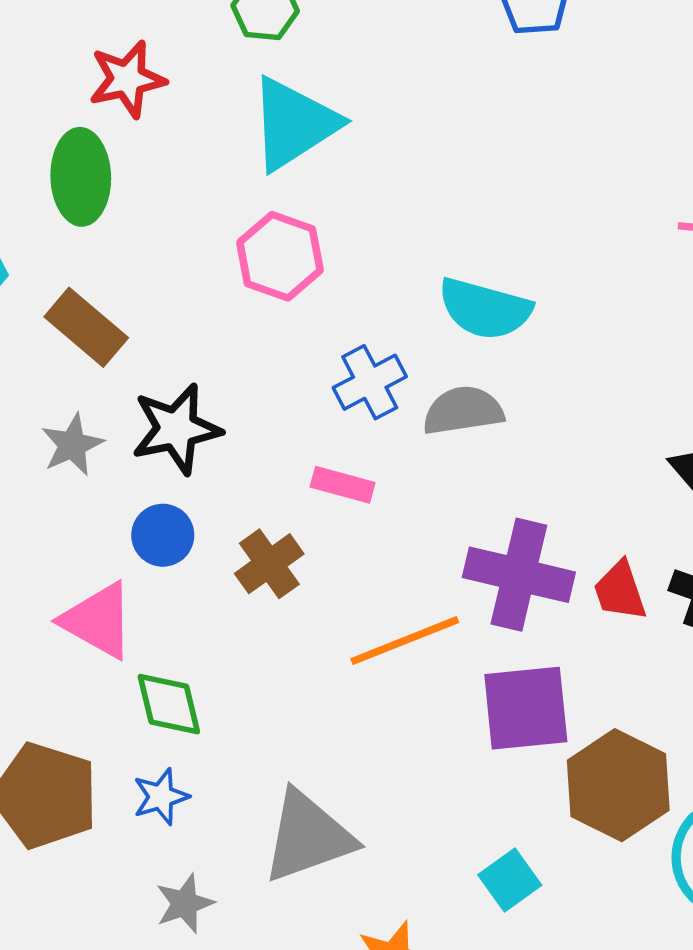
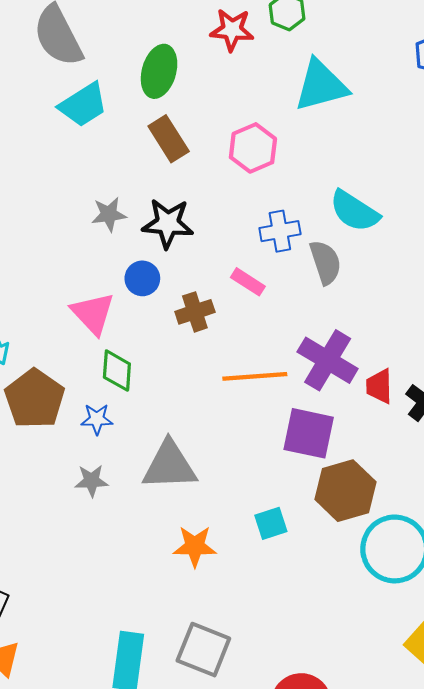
red star: (127, 79) -> (232, 30), moved
cyan triangle: (294, 124) -> (321, 85), moved
brown rectangle: (86, 327) -> (169, 139), moved
gray semicircle: (463, 411) -> (325, 262), turned 63

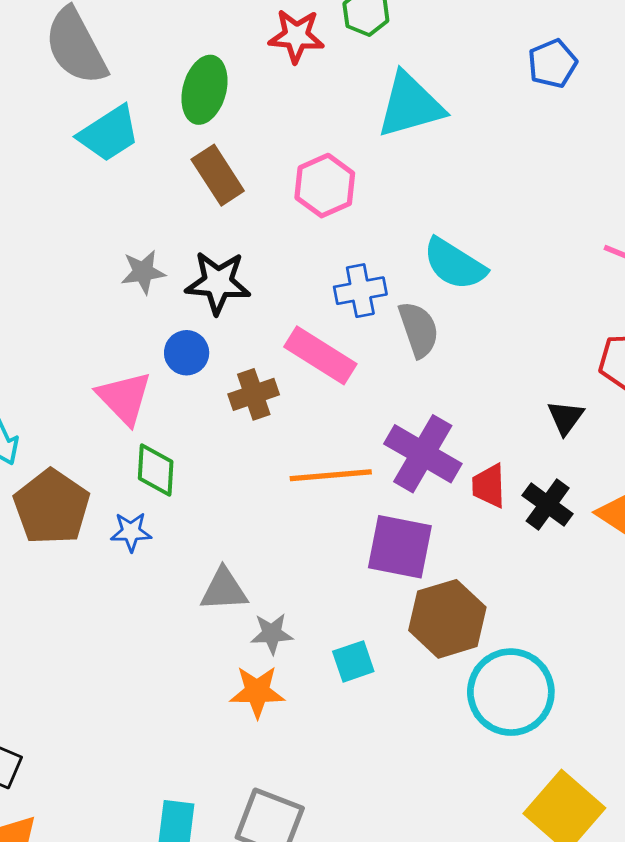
pink rectangle: (248, 282) -> (320, 355), size x1.6
gray triangle: (169, 466) -> (224, 590), size x0.7
gray star: (92, 481) -> (272, 634), moved

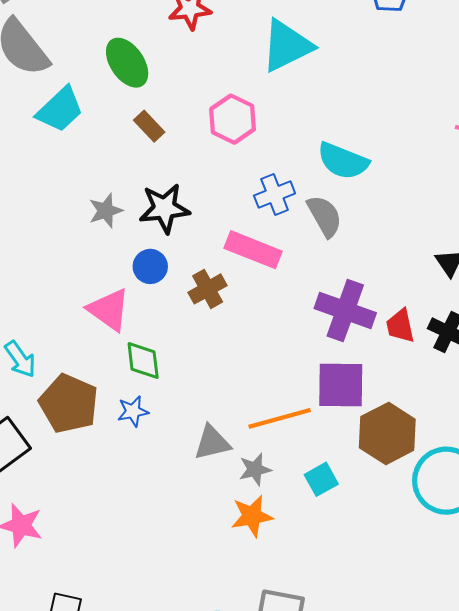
green ellipse: (205, 90) -> (127, 63), turned -39
brown rectangle: (218, 175) -> (149, 126), size x0.7
orange line: (331, 475) -> (280, 418), moved

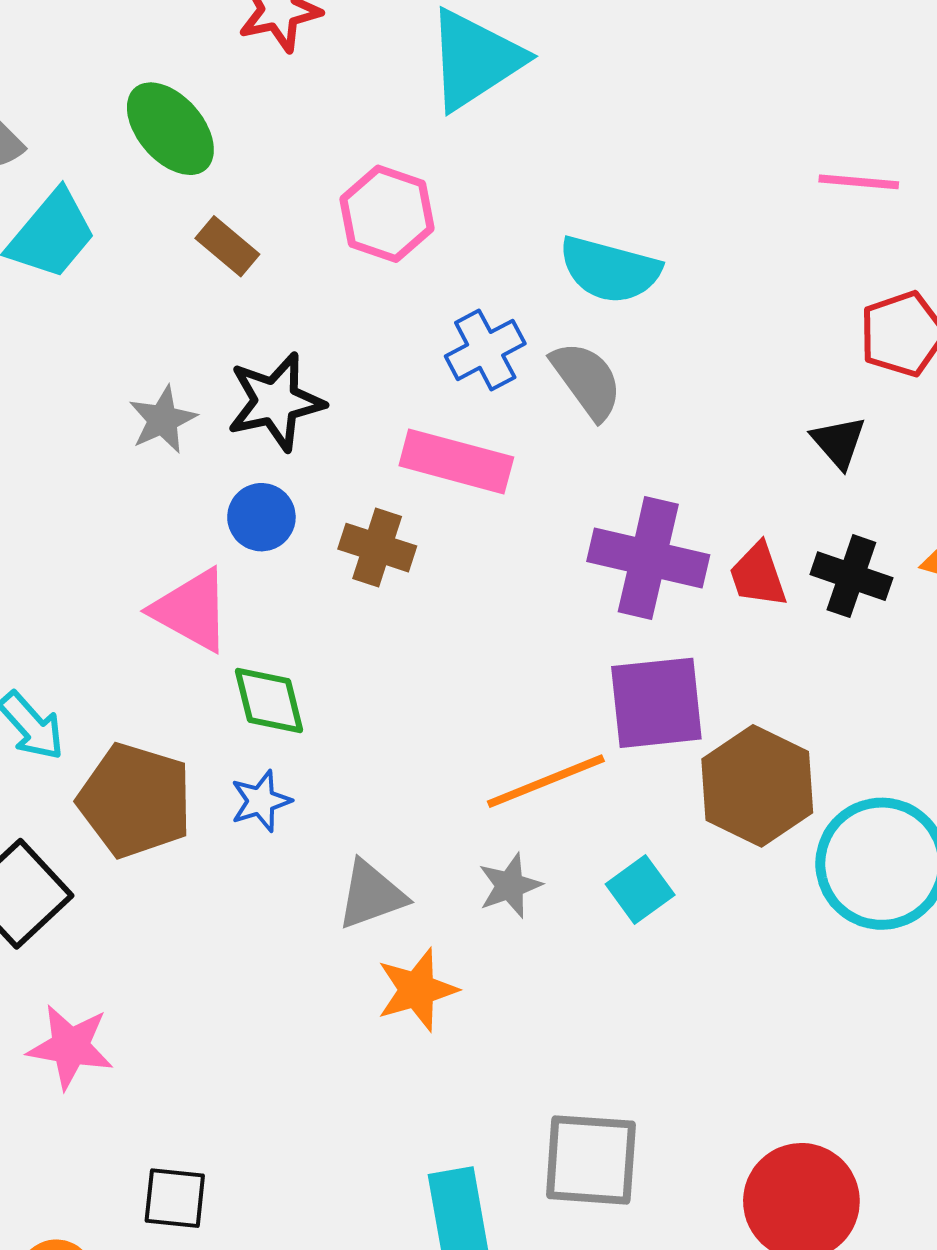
brown cross: (208, 289) -> (377, 548), turned -36
gray triangle: (212, 443) -> (371, 895), moved
orange star: (252, 516) -> (417, 990), moved

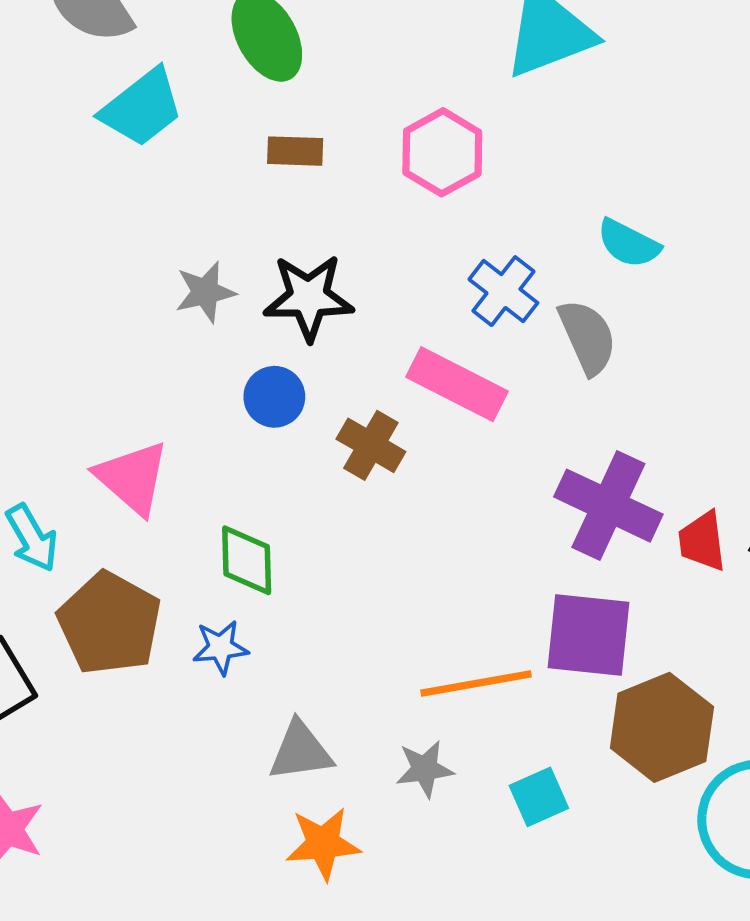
brown rectangle: (227, 246) -> (295, 151), turned -50
cyan semicircle: (610, 270) -> (629, 243), size x0.7
blue cross: (485, 350) -> (503, 291), turned -36
pink triangle: (191, 610) -> (132, 478), moved

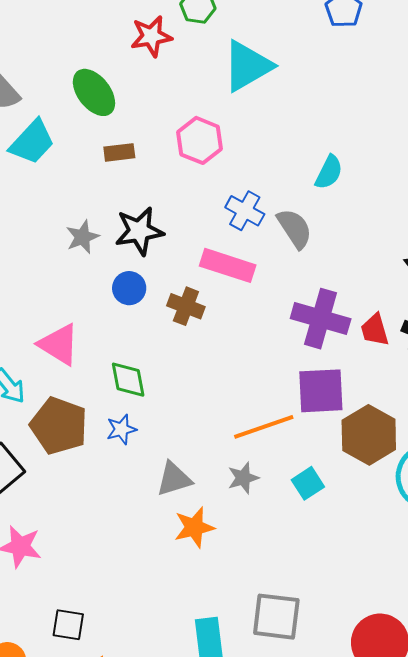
cyan semicircle: (629, 243) -> (329, 172), moved, turned -81

